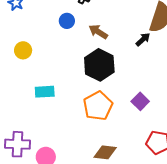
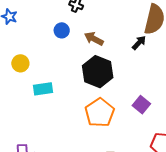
cyan rectangle: (45, 92) -> (43, 89), moved

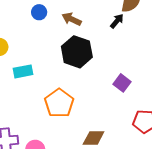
orange pentagon: (100, 113) -> (59, 103), moved

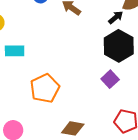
black hexagon: (77, 52) -> (119, 46), moved

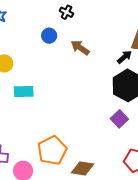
orange pentagon: (45, 88) -> (52, 150), moved

